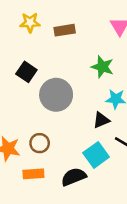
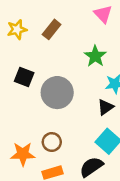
brown rectangle: (65, 30) -> (52, 29), turned -30
green star: (102, 67) -> (95, 56), turned 30

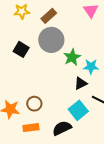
green star: (95, 56) -> (72, 57), moved
gray circle: (57, 93) -> (51, 40), moved

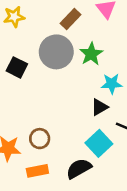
brown rectangle: (49, 16) -> (70, 19), moved
green star: (72, 57) -> (91, 54), moved

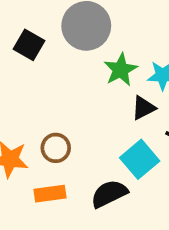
green star: (91, 54) -> (121, 70), moved

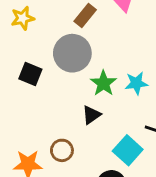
black triangle: (143, 108) -> (91, 115), moved

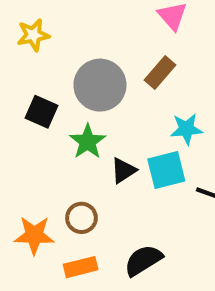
brown rectangle: (85, 16) -> (160, 73), moved
green star: (103, 83) -> (88, 142), moved
cyan square: (128, 150) -> (166, 170), moved, turned 32

